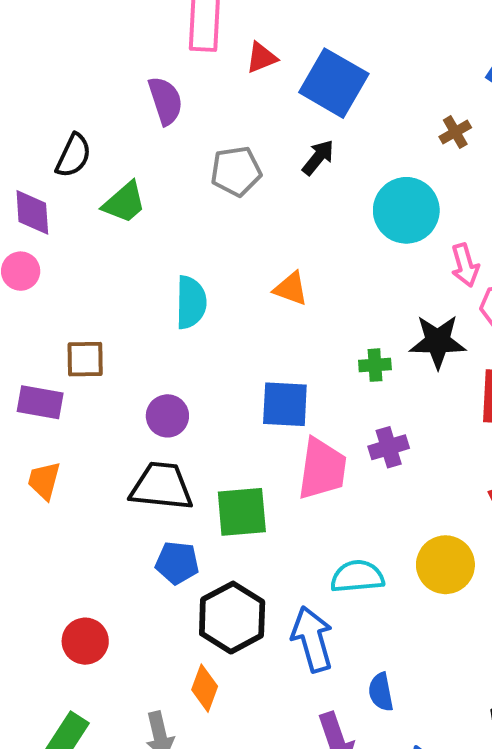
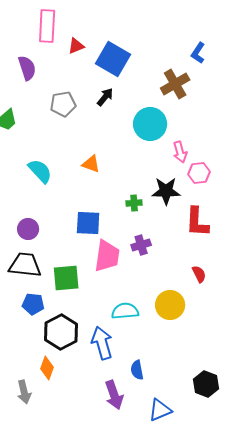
brown cross: (455, 132) -> (175, 84), size x1.8
cyan semicircle: (191, 302) -> (40, 171), turned -44

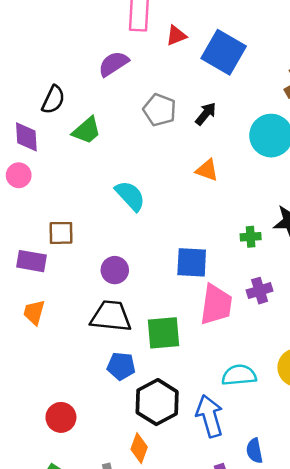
purple semicircle: (27, 68) -> (113, 64), turned -105
black arrow: (105, 97) -> (206, 114), moved
gray pentagon: (63, 104) -> (160, 110), turned 30
orange triangle: (91, 164) -> (207, 170), moved

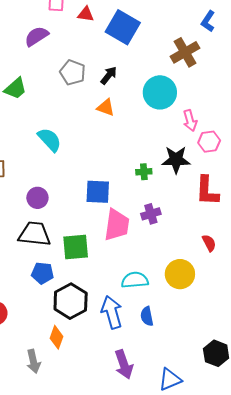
red triangle: (176, 36) -> (86, 14), turned 30
orange triangle: (207, 170) -> (106, 108), moved
blue semicircle: (254, 451) -> (147, 316), moved

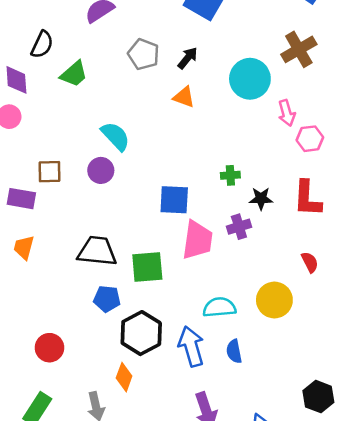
brown cross: (185, 52) -> (299, 49), moved
black star: (176, 160) -> (261, 199), moved, size x0.7
purple circle: (37, 198) -> (101, 170), moved

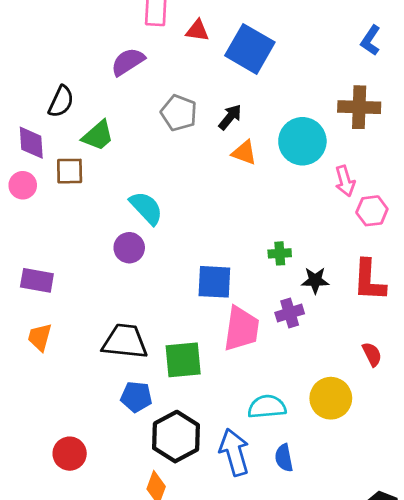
brown cross: (299, 49) -> (359, 107), turned 32
orange triangle: (184, 97) -> (244, 153), moved
brown square: (49, 172) -> (70, 171), moved

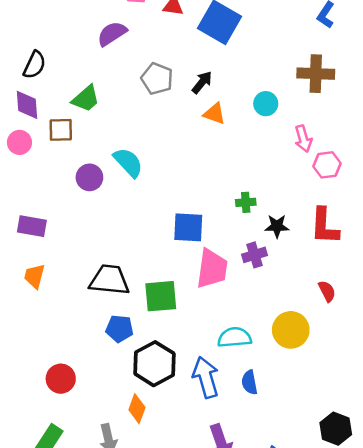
black semicircle: (61, 101) -> (34, 65), moved
cyan circle: (302, 141) -> (266, 104), size x0.6
purple circle: (129, 248) -> (89, 177), moved

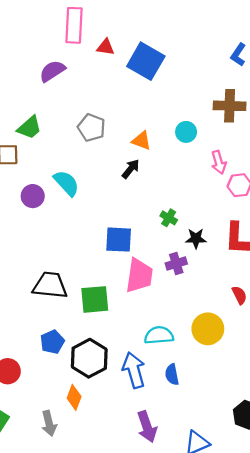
gray pentagon: (157, 79) -> (91, 128), moved
black arrow: (202, 82) -> (131, 169), moved
green cross: (246, 202) -> (169, 218), turned 35
blue pentagon: (119, 329) -> (52, 342), moved, turned -30

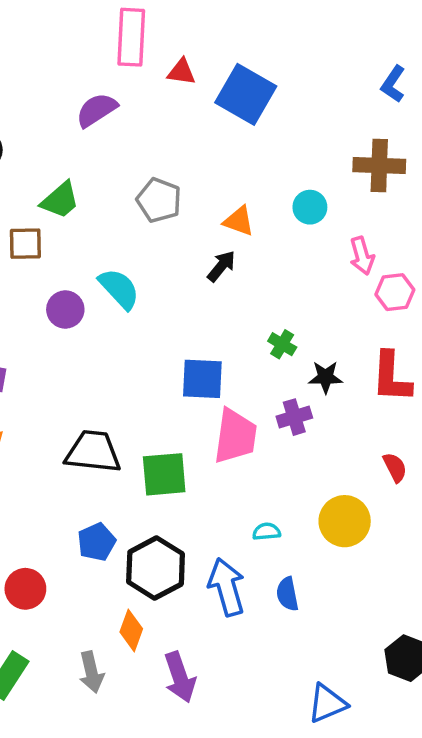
cyan semicircle: (159, 335) -> (267, 532), size x0.6
purple arrow: (147, 427) -> (180, 677), moved

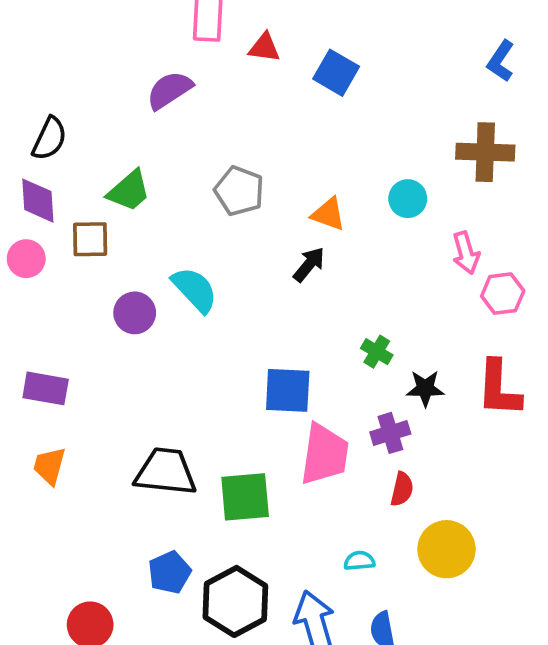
blue square: (246, 94) -> (336, 73), size x0.7
red semicircle: (395, 467) -> (402, 489), moved, turned 40

